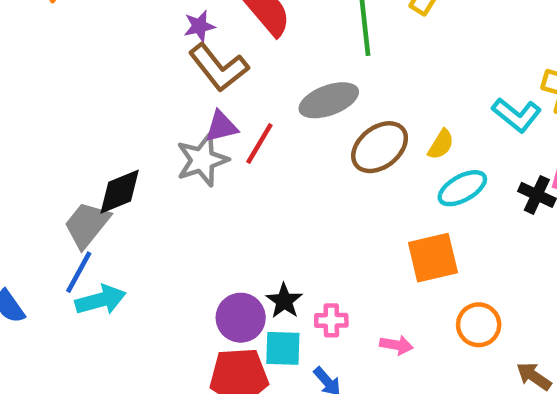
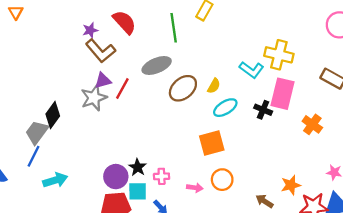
black diamond: (120, 192) -> (53, 115), turned -30
cyan arrow: (101, 300) -> (55, 180), moved
orange circle: (479, 325) -> (222, 180), moved

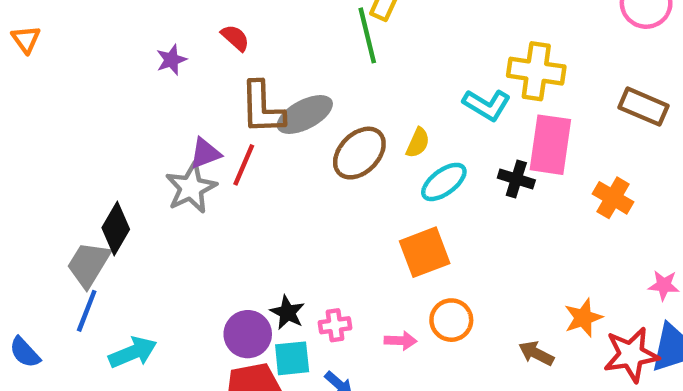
red semicircle: (124, 22) -> (235, 38), size x0.6
green line: (174, 28) -> (367, 35), moved
brown L-shape: (101, 51) -> (262, 108), moved, turned 44

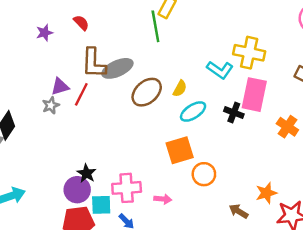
gray star: (191, 188) -> (51, 105), size x0.6
black star: (287, 312) -> (86, 173), moved
orange circle: (451, 320) -> (204, 174), moved
pink cross: (335, 325) -> (127, 188), size x1.6

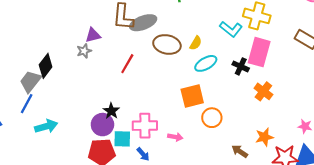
brown ellipse: (147, 92) -> (167, 44), turned 50
red line: (81, 94) -> (127, 64), moved
orange cross: (287, 127) -> (263, 91), moved

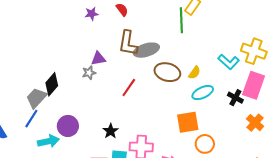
purple circle: (102, 125) -> (68, 126), moved

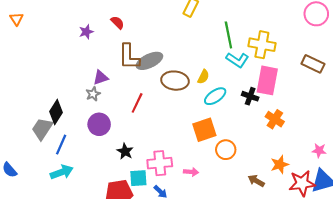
green line: (181, 20) -> (228, 35), moved
blue line: (31, 119) -> (61, 145), moved
purple circle: (68, 126) -> (99, 124), moved

